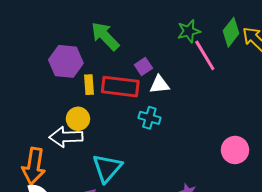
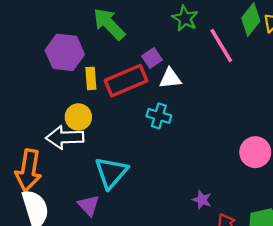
green star: (189, 31) -> (185, 18), moved, turned -30
red rectangle: (120, 87) -> (126, 81), turned -30

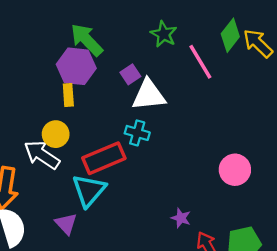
purple hexagon: (65, 52) -> (76, 66), moved
white triangle: (170, 78) -> (149, 95), size x1.5
red rectangle: (126, 81) -> (104, 158), moved
white arrow: (65, 137) -> (42, 155), turned 36

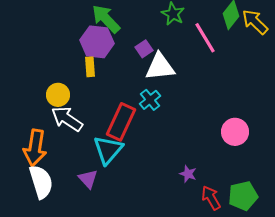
cyan cross: (137, 133) -> (150, 100), turned 35
yellow circle: (56, 134) -> (58, 95), moved
red rectangle: (104, 158) -> (121, 122), turned -42

